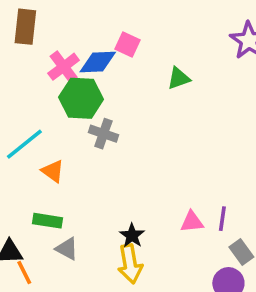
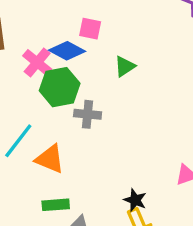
blue diamond: (98, 62) -> (67, 51), turned 44
green triangle: (179, 78) -> (125, 66), moved
orange triangle: (53, 171) -> (50, 159), size x1.4

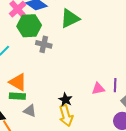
green triangle: (125, 66) -> (70, 18), size x1.5
orange triangle: (50, 159) -> (18, 82), moved

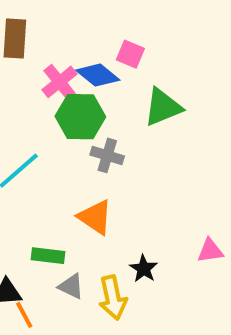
orange triangle: (18, 82) -> (95, 217), moved
yellow arrow: (66, 116) -> (113, 298), moved

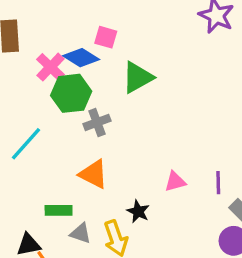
gray cross: (107, 155) -> (97, 122), turned -30
pink triangle: (210, 251) -> (175, 182), moved

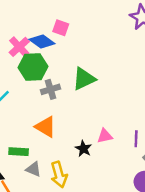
green triangle: (138, 77) -> (84, 79), moved
black star: (138, 211) -> (83, 149), moved

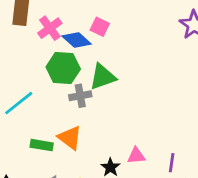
pink cross: (19, 47) -> (50, 28), moved
green triangle: (84, 79) -> (103, 77), moved
green rectangle: (19, 152) -> (42, 145), moved

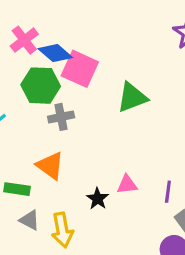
pink square: (100, 27) -> (80, 69), moved, size x1.6
green triangle: (103, 77) -> (132, 97), moved
green rectangle: (42, 145) -> (17, 189), moved

